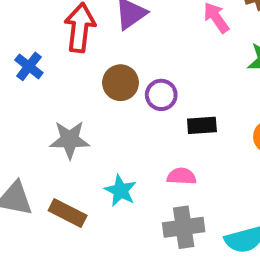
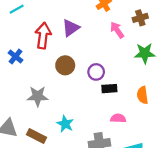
purple circle: (161, 95) -> (96, 72), moved
pink semicircle: (182, 176) -> (118, 118), moved

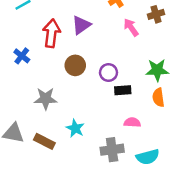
green star: (145, 53) -> (157, 70), moved

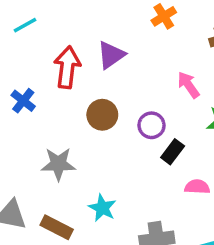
pink arrow: (131, 27) -> (188, 85), moved
black rectangle: (123, 90) -> (173, 152), turned -49
pink semicircle: (132, 122) -> (197, 187), moved

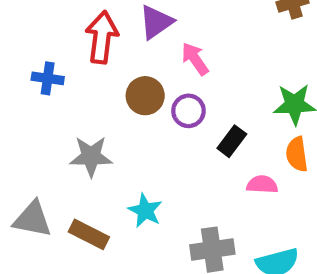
pink arrow: (188, 85) -> (195, 59), moved
blue cross: (23, 101) -> (48, 78), turned -30
purple circle: (151, 125) -> (188, 111), moved

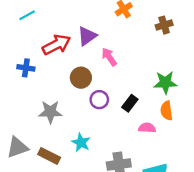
red arrow: (102, 37) -> (56, 45), turned 56
purple circle: (188, 111) -> (99, 100), moved
gray triangle: (32, 219) -> (17, 147), turned -30

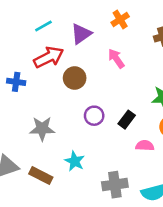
cyan line: (27, 15) -> (43, 26), moved
purple triangle: (87, 36) -> (81, 34), moved
pink arrow: (109, 57) -> (116, 58), moved
brown circle: (81, 78) -> (75, 78), moved

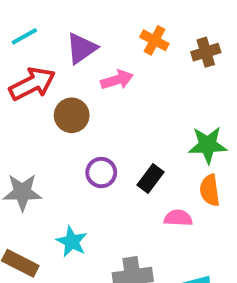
orange cross: (120, 19) -> (154, 40), moved, turned -30
pink arrow: (116, 58) -> (117, 80), moved, turned 108

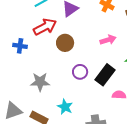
pink arrow: (117, 80) -> (108, 40), moved
black rectangle: (151, 178) -> (105, 75), size x1.5

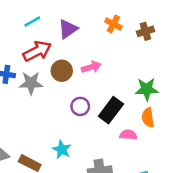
pink arrow: (108, 40) -> (91, 67), moved
gray star: (40, 82) -> (31, 83), moved

